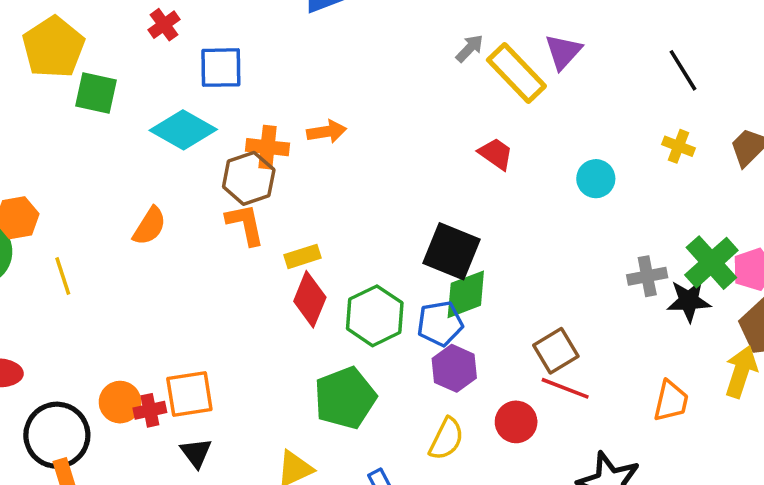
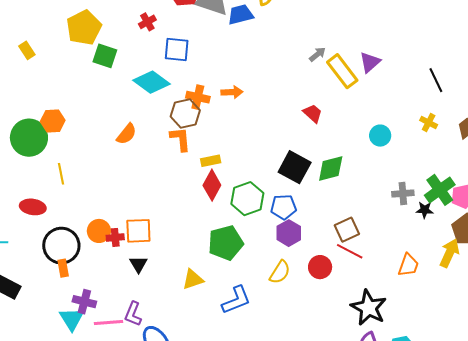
red trapezoid: (496, 154) -> (313, 113), moved
yellow line: (63, 276) -> (61, 174), moved
green diamond: (466, 294) -> (331, 169), moved
black star: (689, 301) -> (425, 210), size x0.7

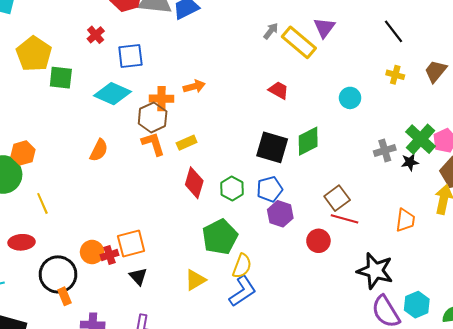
yellow rectangle: (211, 161) -> (187, 143), moved
green hexagon: (247, 199) -> (232, 188), size x0.7
yellow semicircle: (280, 272) -> (242, 266), moved

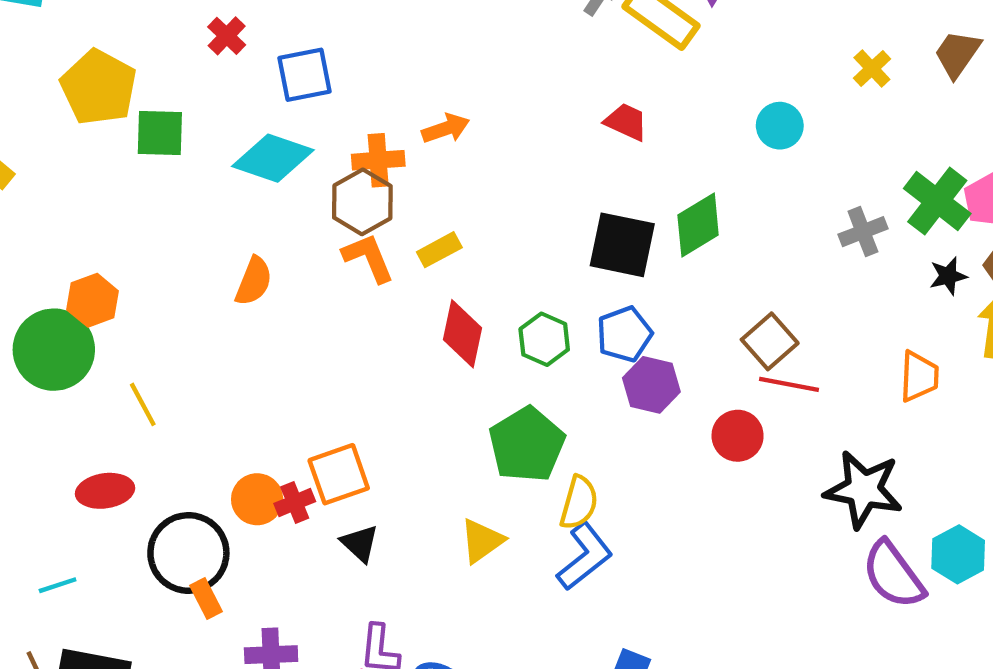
yellow cross: (395, 75) -> (872, 68), turned 36
black star: (410, 162) -> (948, 276), moved

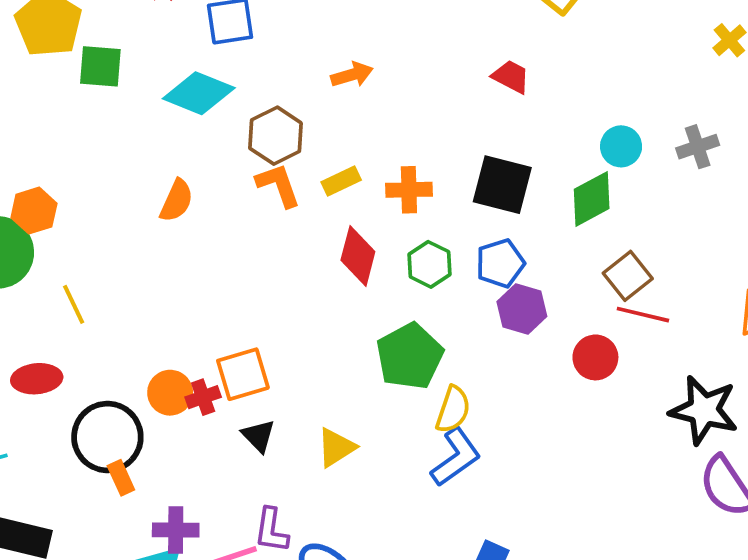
cyan circle: (780, 126) -> (621, 146), moved
orange cross: (378, 160) -> (409, 190), moved
green diamond: (698, 225) -> (592, 199), moved
gray cross: (863, 232) -> (698, 147), moved
yellow triangle: (482, 541) -> (336, 447), moved

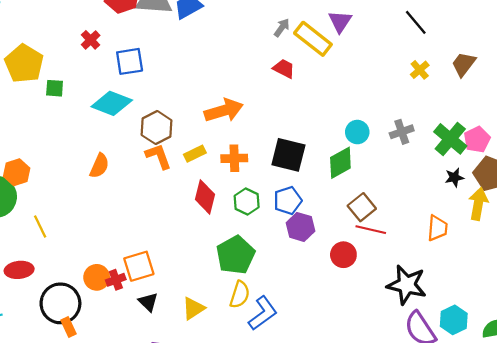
green square: (100, 66) -> (55, 88), size x0.7
orange arrow: (352, 75) -> (224, 110), moved, size x1.6
red trapezoid: (511, 77) -> (284, 69), moved
yellow semicircle: (453, 409) -> (240, 295), moved

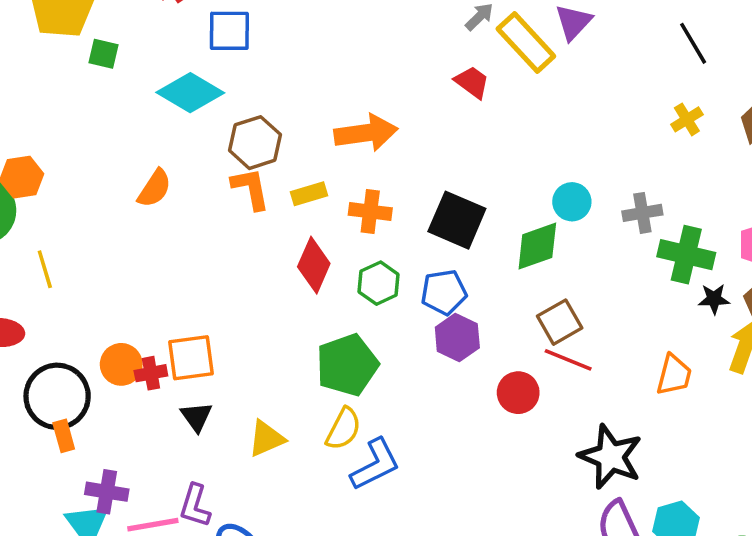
green cross: (450, 139) -> (686, 255), moved, turned -36

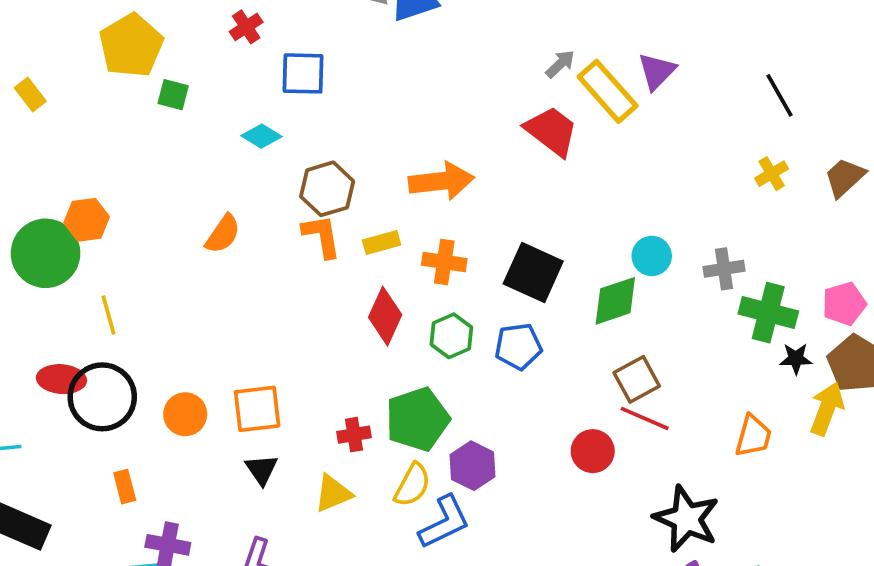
red trapezoid: (472, 82) -> (551, 131), size x1.5
cyan diamond: (190, 93) -> (262, 136), size x0.6
purple hexagon: (457, 338) -> (473, 466), moved
red cross: (151, 373) -> (354, 435), moved
black circle: (57, 396) -> (102, 397), moved

